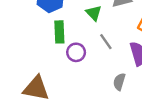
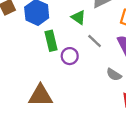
gray semicircle: (119, 82) -> (114, 75), turned -63

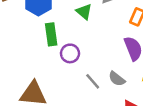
gray line: (95, 41) -> (93, 81), moved

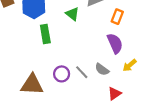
purple circle: (70, 53) -> (62, 74), moved

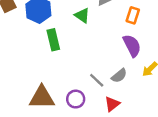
gray semicircle: (102, 69) -> (119, 76), turned -72
purple circle: (62, 74) -> (76, 99), moved
red triangle: (114, 94) -> (112, 104), moved

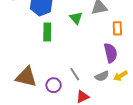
orange rectangle: (133, 15) -> (117, 28), turned -32
gray semicircle: (119, 76) -> (102, 76), moved

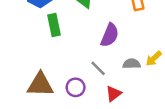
purple semicircle: (111, 53) -> (110, 35), moved, turned 48
gray semicircle: (102, 76) -> (132, 64), turned -144

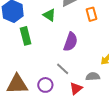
gray semicircle: (132, 64) -> (93, 76), moved

